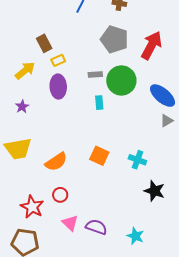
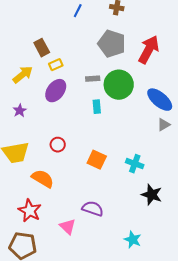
purple ellipse: (58, 87) -> (56, 91), turned 40
orange semicircle: (56, 162) -> (43, 179), moved, turned -115
red circle: (60, 195) -> (58, 145), moved
purple semicircle: (96, 227) -> (93, 209), moved

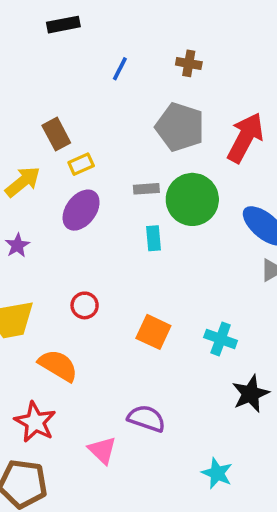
black star: (152, 195) -> (251, 394), turned 30

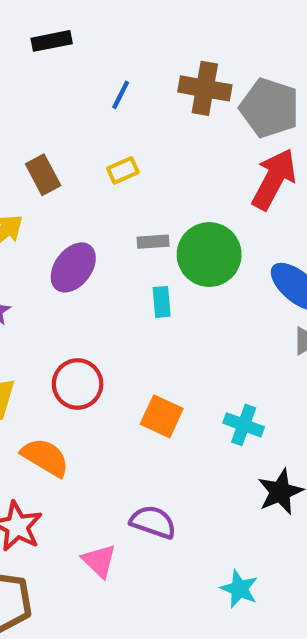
brown cross: (189, 63) -> (205, 88), size x1.6
gray pentagon: (180, 127) -> (270, 108), moved
yellow rectangle: (81, 164) -> (123, 170), moved
red circle: (85, 305) -> (78, 384), size x1.5

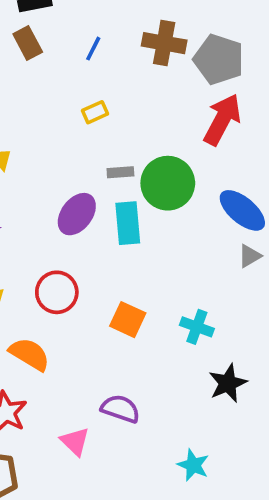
brown rectangle: (43, 175) -> (28, 43), moved
purple ellipse: (73, 267) -> (77, 214), moved
cyan rectangle: (162, 302) -> (128, 223), size x1.6

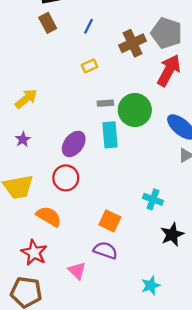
brown cross: (164, 43) -> (133, 43), moved, turned -35
purple ellipse: (77, 214) -> (74, 144), moved
orange square: (128, 320) -> (110, 221), moved
cyan star: (193, 465) -> (151, 285), turned 30

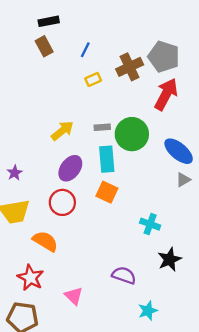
yellow rectangle: (90, 66) -> (93, 79), moved
yellow arrow: (26, 99) -> (62, 131), moved
purple star: (23, 139) -> (15, 173), moved
orange square: (110, 221) -> (107, 192), moved
purple semicircle: (105, 250) -> (124, 275), moved

